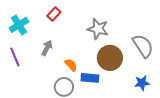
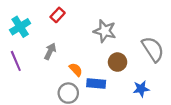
brown circle: (110, 58) -> (118, 62), size x0.7
blue star: (142, 83) -> (141, 89), moved

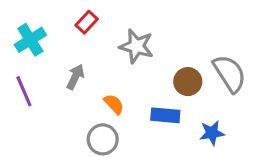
gray star: (105, 31) -> (136, 46), moved
brown circle: (118, 62) -> (188, 82), moved
blue rectangle: (96, 83) -> (165, 115), moved

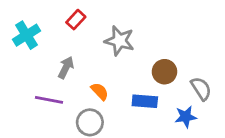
gray semicircle: (230, 74) -> (201, 89), moved, size x0.7
purple line: (24, 91) -> (49, 100), moved, turned -56

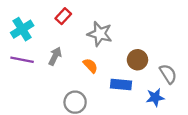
orange semicircle: (100, 91) -> (90, 66), moved
purple line: (49, 100) -> (22, 60), moved

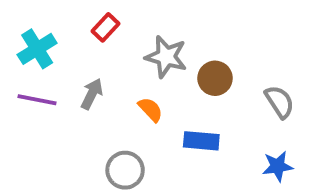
brown circle: (137, 60) -> (215, 78), moved
gray semicircle: (168, 74) -> (280, 102), moved
blue star: (155, 97) -> (278, 166), moved

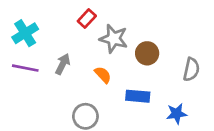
red rectangle: (105, 27) -> (87, 18), moved
gray semicircle: (280, 102) -> (191, 69), turned 45
blue star: (278, 166) -> (177, 114), moved

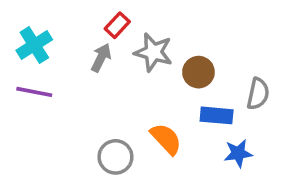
gray arrow: (63, 64) -> (101, 58), moved
orange semicircle: (103, 75) -> (166, 139), moved, size x1.4
blue rectangle: (138, 96) -> (217, 115), moved

